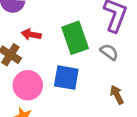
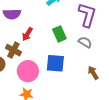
red arrow: (31, 34) -> (27, 34), turned -64
green rectangle: (75, 38) -> (59, 34), size x0.7

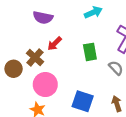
blue square: (55, 63) -> (83, 101), moved

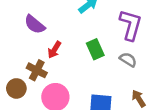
purple semicircle: (43, 17) -> (35, 24), turned 42

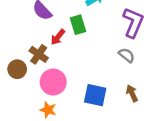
green rectangle: (95, 49) -> (78, 25), moved

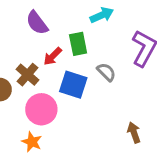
gray semicircle: (127, 55) -> (106, 72), moved
blue square: (95, 95) -> (73, 85), moved

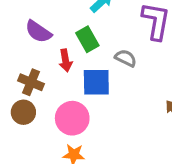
red arrow: (53, 56) -> (66, 60), turned -36
brown cross: (28, 75) -> (31, 82), moved

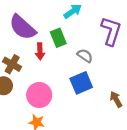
purple semicircle: (38, 32) -> (23, 27), size x1.4
blue square: (96, 82) -> (81, 83), moved, turned -30

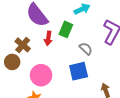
green rectangle: (58, 38) -> (66, 29), turned 35

